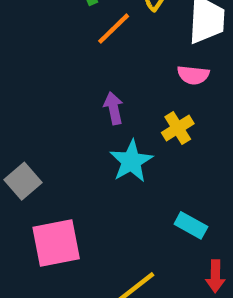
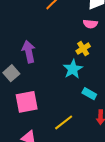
purple arrow: (114, 108) -> (29, 52), moved, size x1.5
cyan star: (131, 161) -> (73, 69), moved

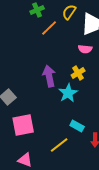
purple arrow: (29, 52) -> (49, 76), moved
cyan rectangle: (89, 94) -> (77, 126), moved

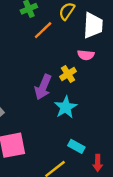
yellow cross: (78, 73) -> (68, 74), moved
purple arrow: (49, 76) -> (43, 87), turned -145

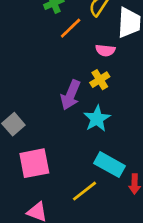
pink semicircle: (86, 55) -> (105, 50), moved
cyan rectangle: (76, 146) -> (110, 165), size x1.5

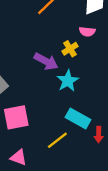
pink semicircle: (105, 50) -> (87, 32), moved
purple arrow: (71, 95) -> (46, 61), turned -85

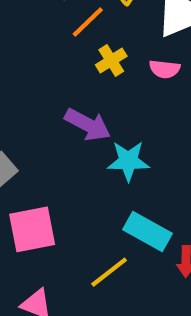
yellow cross: (70, 49) -> (111, 60), moved
cyan star: (68, 81) -> (128, 161), turned 30

